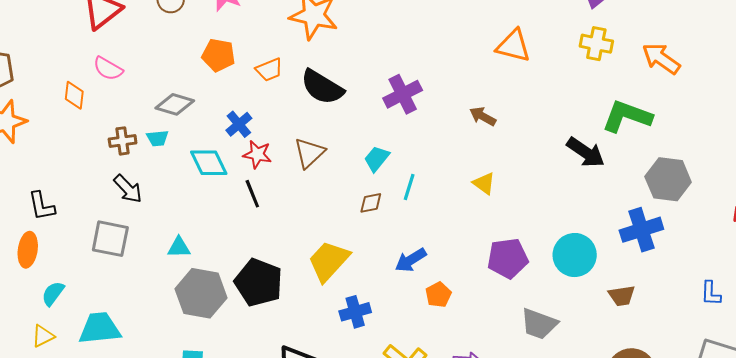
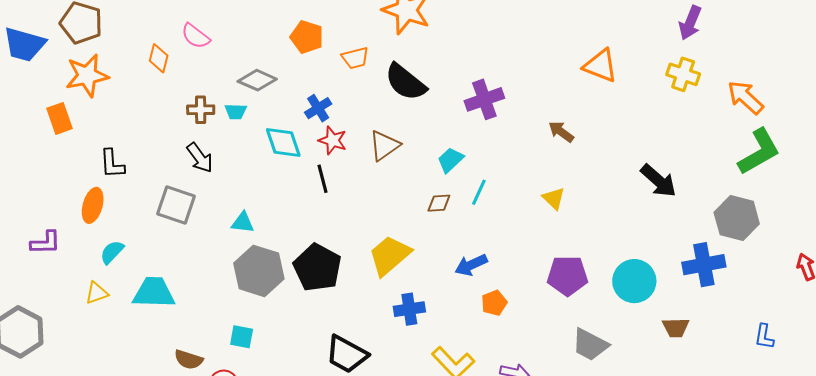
green L-shape: (627, 116) -> (759, 152), moved, turned 123

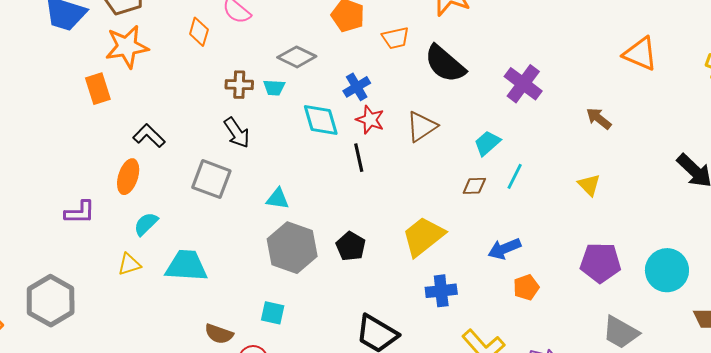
purple cross: (484, 99) -> (523, 84), turned -36
black L-shape: (112, 164) -> (149, 136), turned 136
black pentagon: (317, 268) -> (351, 246), size x0.6

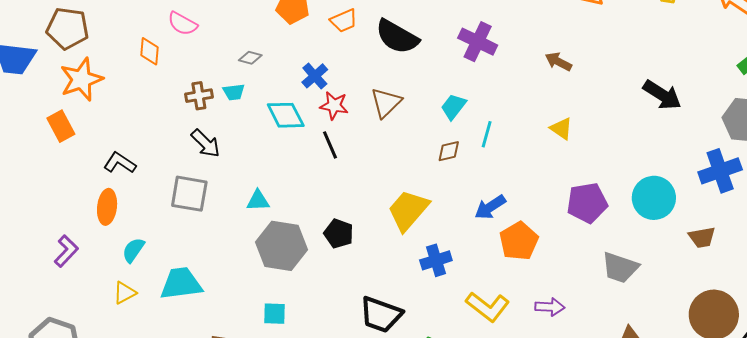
gray diamond: (297, 57) -> (250, 58), size x0.6
purple L-shape: (80, 212) -> (66, 251), turned -36
orange pentagon: (526, 287) -> (519, 241), size x1.5

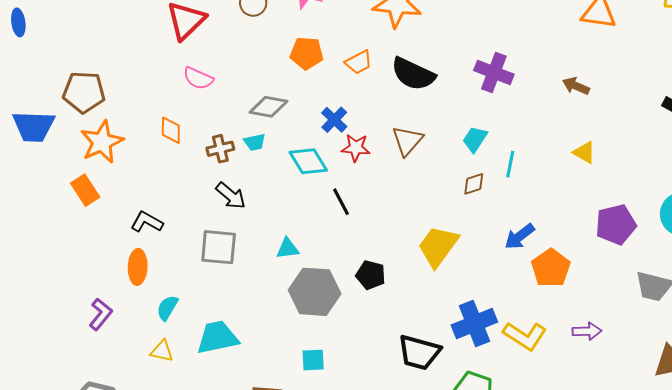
orange diamond: (149, 51) -> (171, 130), moved
gray diamond: (250, 58) -> (268, 107), size x1.6
black line: (330, 145) -> (341, 202), moved
blue cross: (436, 260) -> (474, 324), moved, size x1.4
yellow triangle: (125, 293) -> (162, 351), turned 45

